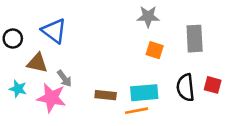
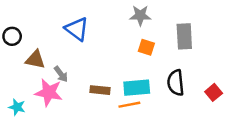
blue triangle: (54, 31) -> (77, 29), moved
red square: (213, 85) -> (214, 92), moved, turned 35
cyan star: (18, 89) -> (17, 107), moved

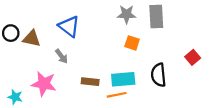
gray rectangle: (184, 36) -> (156, 17), moved
brown triangle: (35, 60) -> (32, 39), moved
gray arrow: (61, 74) -> (61, 56), moved
red square: (214, 92) -> (193, 57), moved

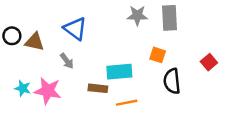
orange square: (132, 43) -> (158, 55), moved
cyan rectangle: (123, 79) -> (119, 72), moved
cyan star: (15, 97) -> (23, 88), moved

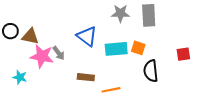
blue triangle: (75, 29) -> (87, 36), moved
red square: (209, 62) -> (183, 54), turned 32
cyan rectangle: (119, 72) -> (116, 49), moved
pink star: (48, 91) -> (42, 56), moved

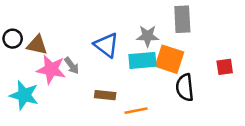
gray star: (120, 13) -> (148, 36), moved
orange square: (138, 48) -> (169, 59), size x1.6
cyan star: (20, 77) -> (24, 95), size x1.6

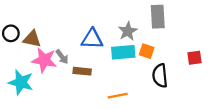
gray star: (148, 36) -> (128, 31), turned -30
blue triangle: (106, 45) -> (92, 39), turned -35
orange square: (169, 59) -> (147, 51), size x0.6
brown rectangle: (105, 95) -> (82, 71), moved

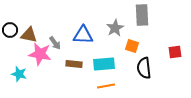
cyan rectangle: (123, 52) -> (104, 64), moved
gray arrow: (62, 57) -> (55, 43), moved
cyan star: (21, 82) -> (19, 74), size x0.7

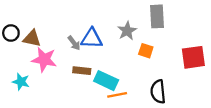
gray arrow: (55, 43) -> (74, 43), moved
red square: (175, 52) -> (193, 57), size x1.6
cyan rectangle: (104, 64) -> (106, 81), moved, turned 30
black semicircle: (144, 68) -> (158, 92), moved

